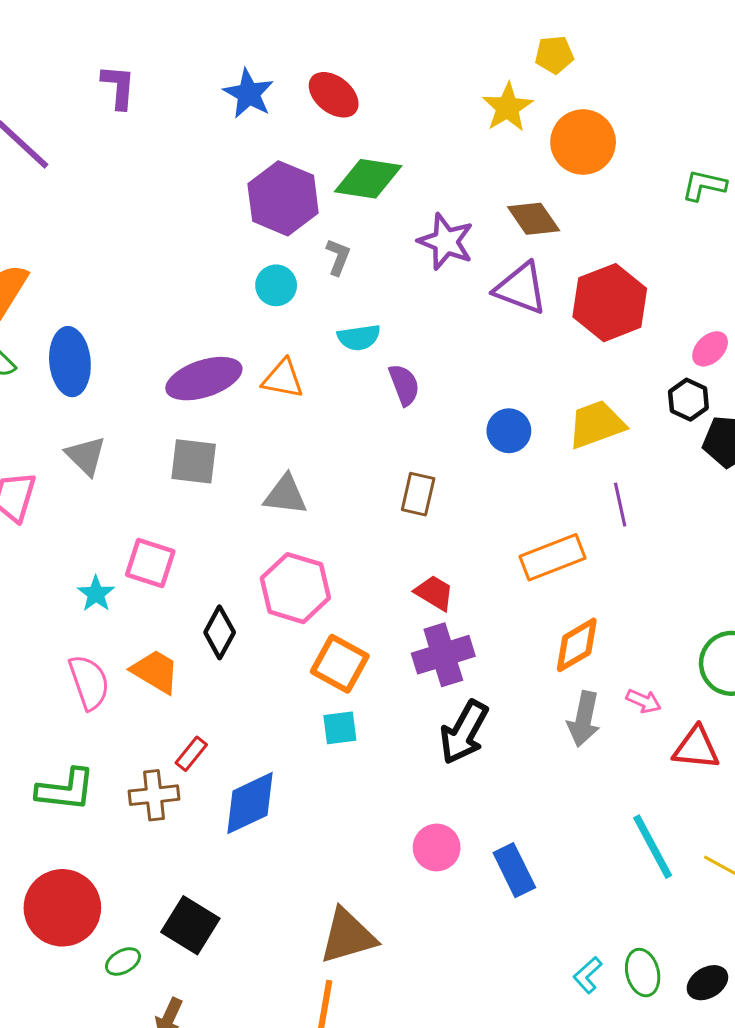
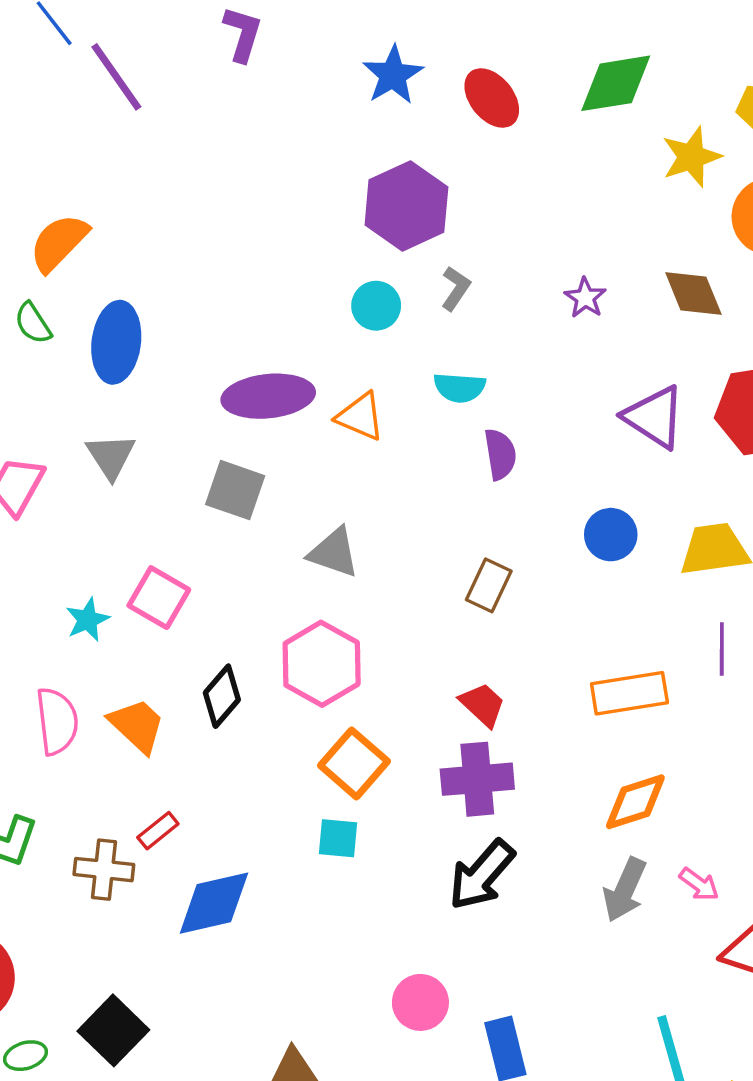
green diamond: (368, 179) -> (616, 83), moved, turned -30
purple star: (446, 242) -> (585, 298), size x0.6
purple triangle: (521, 288) -> (654, 417), moved

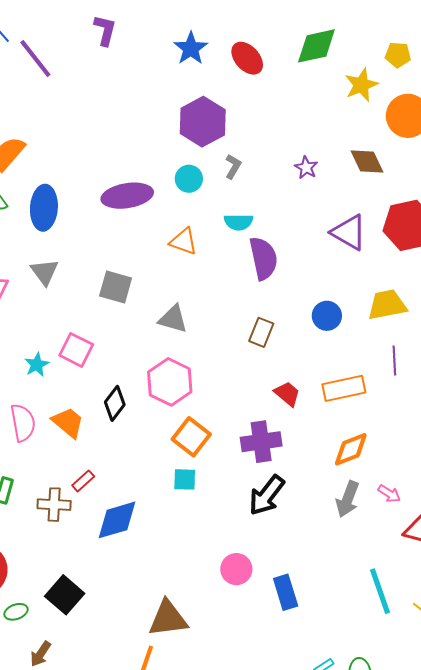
purple ellipse: (268, 396) -> (127, 196), moved
purple semicircle: (500, 454) -> (263, 258), size x1.5
blue circle: (611, 535) -> (327, 316), moved
red trapezoid: (483, 705) -> (287, 394), moved

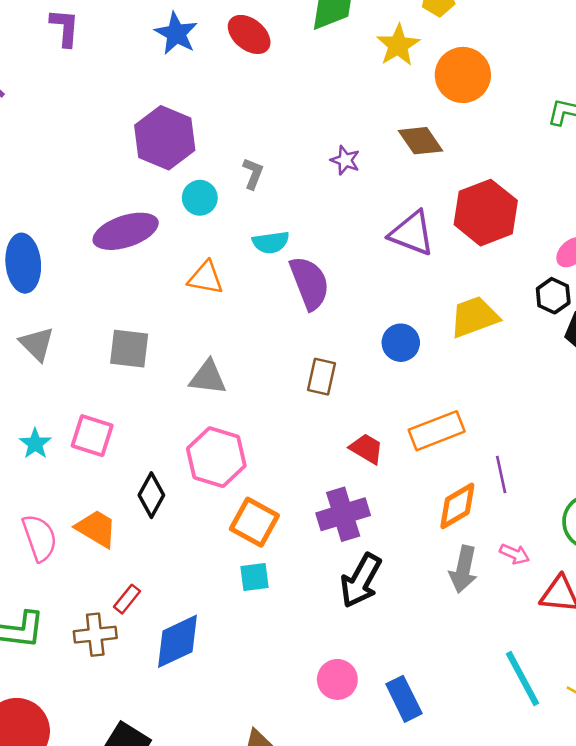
purple hexagon: (203, 122) -> (165, 138), moved
purple line: (394, 361) -> (501, 475), moved
cyan star: (37, 365) -> (35, 444), moved

